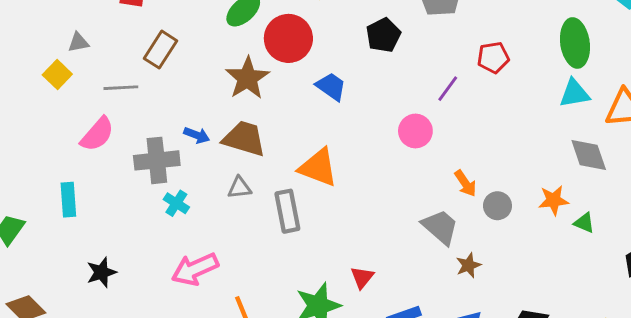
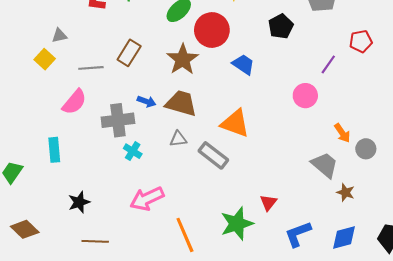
brown rectangle: (160, 50) -> (129, 53), moved
gray rectangle: (287, 211) -> (213, 155), turned -40
brown star: (468, 265) -> (345, 192), turned -30

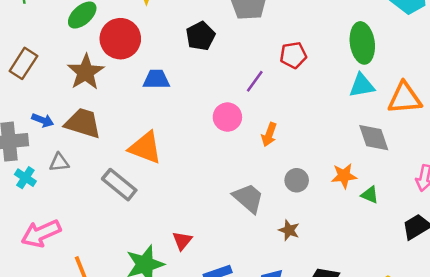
blue trapezoid: (243, 64) -> (156, 79), turned -35
orange arrow: (342, 133) -> (269, 135), moved, turned 54
gray triangle: (178, 139) -> (59, 163), moved
brown star: (345, 192) -> (289, 230), moved

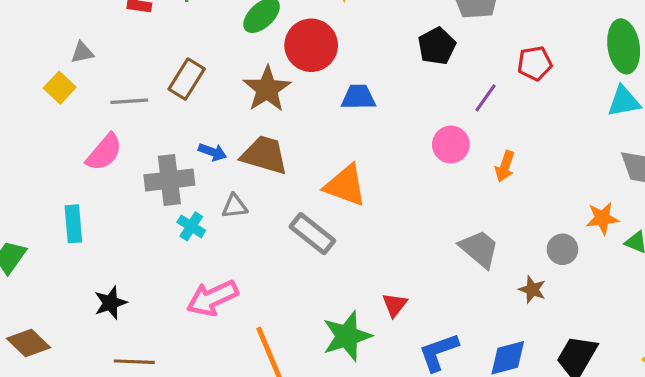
black pentagon: (200, 36) -> (437, 46), moved
gray circle: (297, 180) -> (562, 249), moved

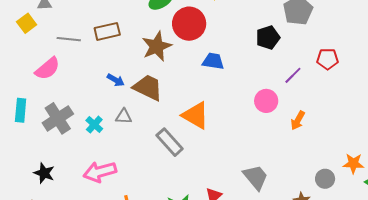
brown rectangle: (187, 79) -> (107, 31), turned 35
gray cross: (169, 180) -> (58, 118), moved, turned -36
gray trapezoid: (479, 249) -> (256, 177), moved
black star: (110, 303) -> (44, 173), moved, turned 30

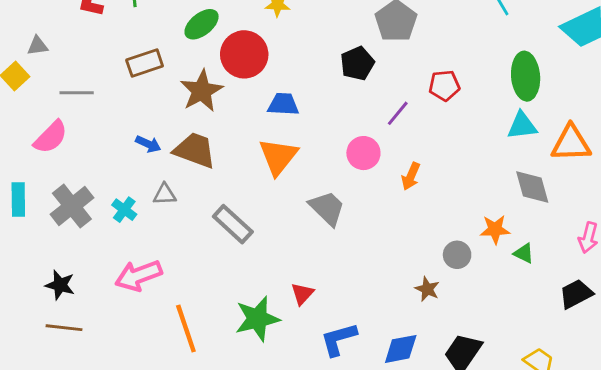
brown rectangle: (107, 31) -> (145, 63), moved
orange triangle: (196, 115) -> (278, 157), moved, turned 44
gray trapezoid: (256, 177) -> (327, 208), moved

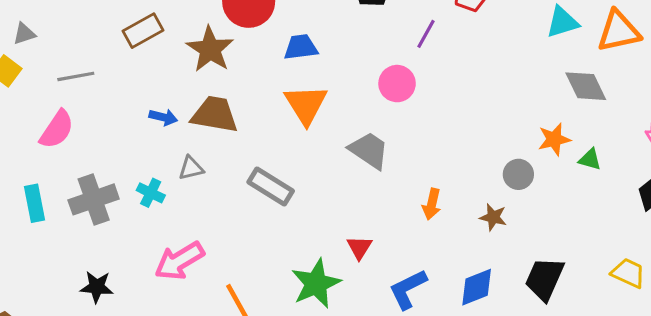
orange arrow: (411, 176) -> (432, 204), moved
gray cross: (72, 206) -> (94, 199), turned 30

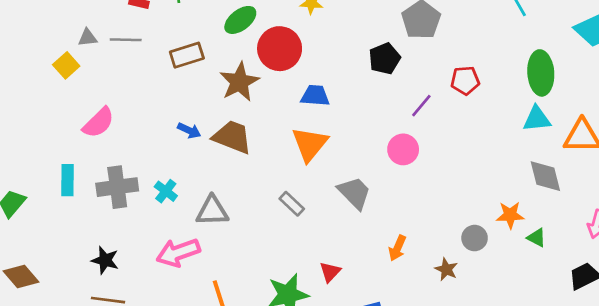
gray line: (76, 76) -> (126, 40), moved
pink circle: (397, 84) -> (403, 149), moved
gray triangle: (191, 168) -> (212, 211), moved, size x1.5
gray rectangle: (271, 187) -> (292, 204), moved, size x0.7

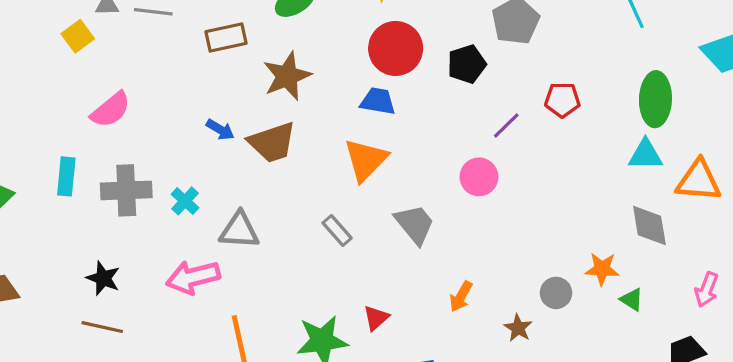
red circle: (280, 49) -> (396, 48), moved
brown trapezoid: (232, 137) -> (272, 142), turned 135

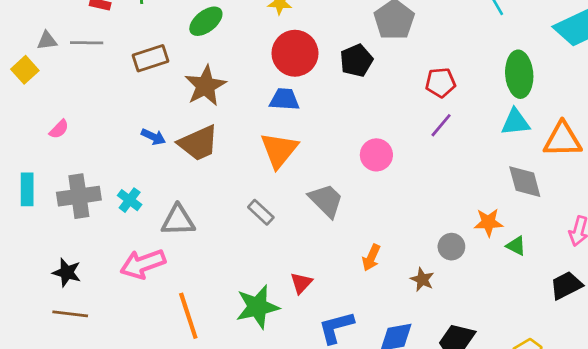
pink semicircle: (111, 110) -> (59, 129), size x0.6
purple line: (506, 126) -> (441, 125), moved

